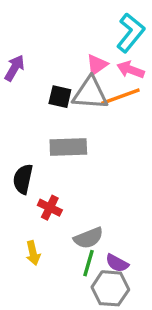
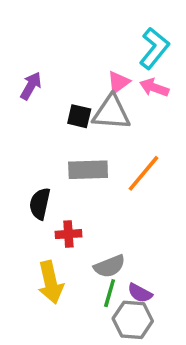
orange line: (120, 97) -> (143, 173), moved, turned -30
red cross: (50, 208) -> (68, 234), turned -30
yellow arrow: (33, 253) -> (51, 282), size x1.6

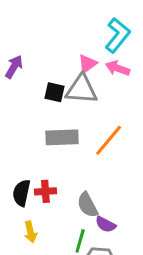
black semicircle: (40, 204) -> (21, 193), moved
gray semicircle: (110, 266) -> (88, 205), moved, turned 84
yellow arrow: (51, 282) -> (30, 232), size x0.6
purple semicircle: (140, 293) -> (106, 224), moved

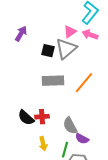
gray triangle: (82, 89) -> (66, 49), turned -45
black semicircle: (21, 193) -> (26, 118), turned -60
yellow arrow: (30, 232) -> (43, 144), moved

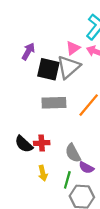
purple arrow: (21, 34) -> (28, 51), moved
black square: (48, 51) -> (48, 69), size x1.5

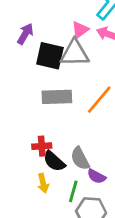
gray triangle: (68, 67) -> (75, 53), turned 40
black semicircle: (24, 144) -> (54, 161), moved

